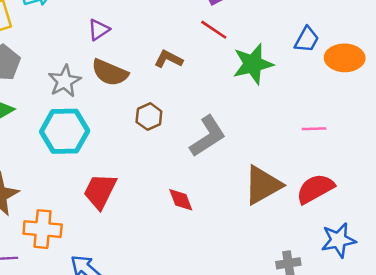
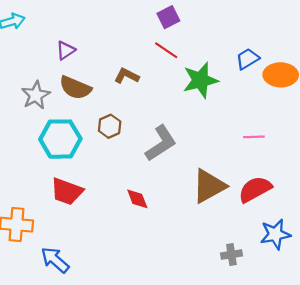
blue trapezoid: (307, 40) -> (247, 59), turned -150
cyan hexagon: (65, 131) -> (60, 139), moved
red trapezoid: (100, 191) -> (67, 191), turned -96

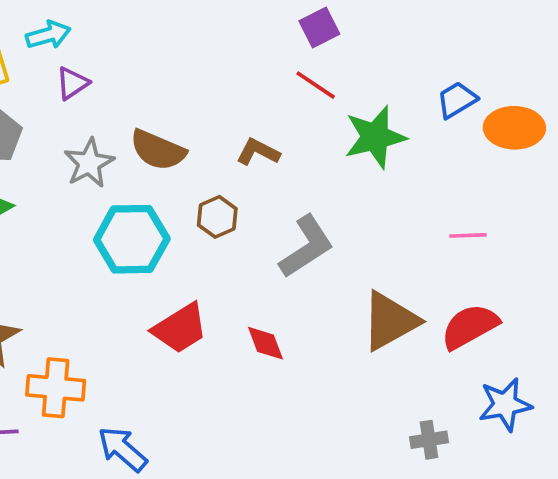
purple triangle: (66, 50) -> (72, 83), moved
brown L-shape: (127, 76) -> (258, 152), moved
red trapezoid: (67, 191) -> (180, 328), moved, turned -52

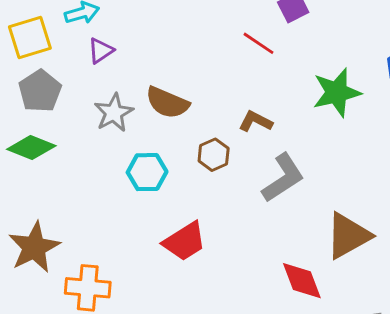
red line: (316, 85) -> (258, 43), moved
brown L-shape: (258, 152) -> (256, 121), moved
cyan hexagon: (132, 239) -> (147, 172), size x0.7
red diamond: (266, 343) -> (302, 281), moved, size x1.4

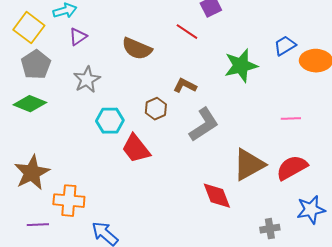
yellow square: (30, 38) -> (29, 28), turned -36
brown semicircle: (167, 103) -> (137, 49), moved
red trapezoid: (185, 242) -> (136, 149), moved, turned 84

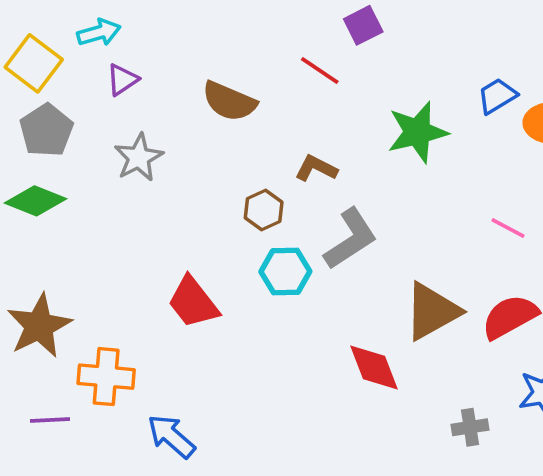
pink line: (291, 119) -> (508, 228), turned 30
cyan hexagon: (110, 121) -> (285, 272), moved
red trapezoid: (136, 149) -> (193, 302), moved

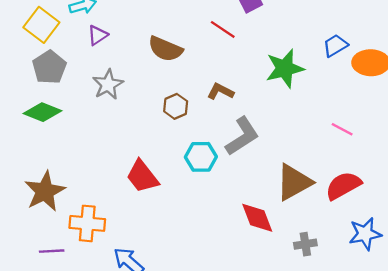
brown hexagon: (264, 210) -> (176, 106), moved
gray cross: (470, 427) -> (305, 244), moved

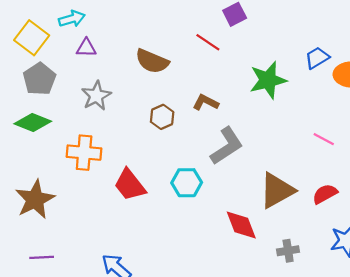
purple triangle: (98, 35) -> (86, 48), turned 35
cyan hexagon: (201, 157) -> (187, 183), moved
red semicircle: (343, 186) -> (325, 194), size x0.7
orange cross: (87, 223) -> (84, 153), moved

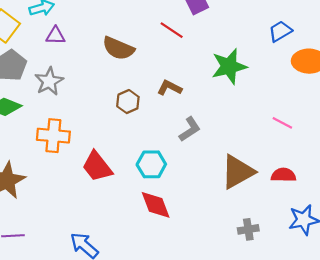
blue trapezoid: (317, 58) -> (280, 31), moved
gray star: (96, 96) -> (49, 81), moved
gray L-shape: (227, 146) -> (190, 129), size x0.7
red semicircle: (325, 194) -> (283, 175), turned 30
red diamond: (241, 225) -> (156, 205), moved

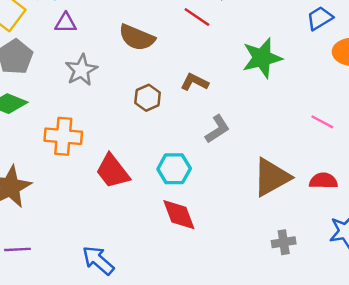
gray star: (49, 81) -> (81, 70), moved

